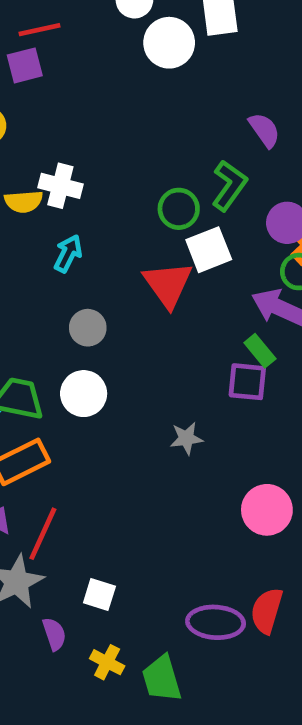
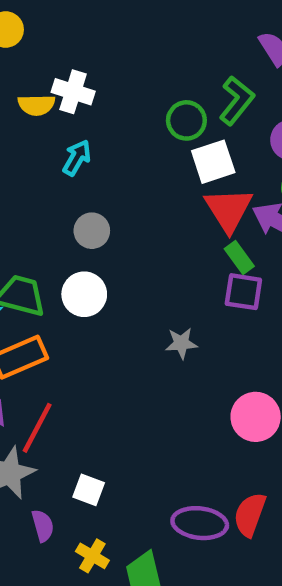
red triangle: (168, 284) -> (229, 210), moved
green rectangle: (260, 351) -> (239, 257), moved

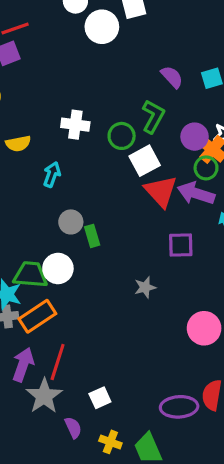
white cross: (73, 92) -> (75, 125), moved
green rectangle: (239, 257) -> (92, 236), moved, turned 30
white circle: (84, 294) -> (58, 268), moved
white square: (89, 490) -> (100, 398), turned -35

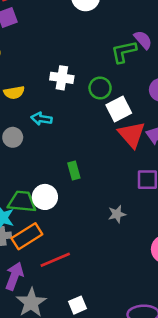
green L-shape: (153, 116) -> (124, 52), moved, turned -132
cyan arrow: (52, 174) -> (42, 119), turned -102
gray circle: (71, 222) -> (13, 137), moved
red line: (58, 362) -> (55, 260), moved, turned 48

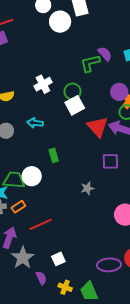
white cross: (62, 78) -> (43, 84), turned -36
white square: (119, 109) -> (75, 105), moved
cyan arrow: (42, 119) -> (35, 123), moved
orange rectangle: (27, 236) -> (18, 207), size x0.6

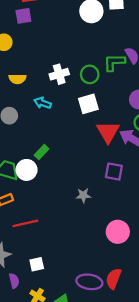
green circle: (73, 91) -> (90, 74), moved
cyan arrow: (35, 123) -> (43, 103), moved
green rectangle: (54, 155) -> (42, 152), moved, turned 48

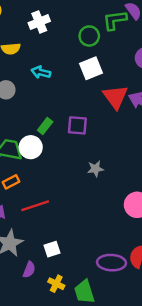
white cross: (59, 74) -> (39, 22), moved
purple square: (114, 172) -> (77, 125), moved
purple semicircle: (14, 281) -> (29, 270), turned 40

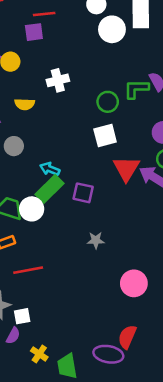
cyan arrow: (41, 72) -> (50, 169), moved
green rectangle: (45, 126) -> (49, 189), size x1.6
white square: (52, 249) -> (22, 316), moved
purple ellipse: (111, 263) -> (108, 354), moved

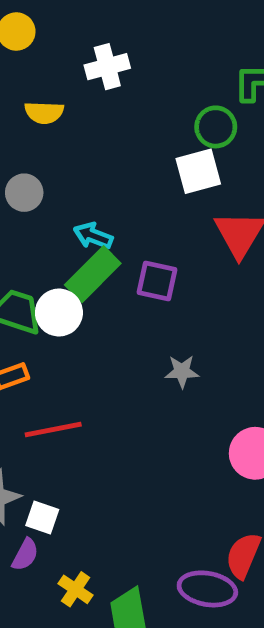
green circle: (108, 102) -> (216, 127), moved
white square: (22, 316) -> (42, 517), turned 30

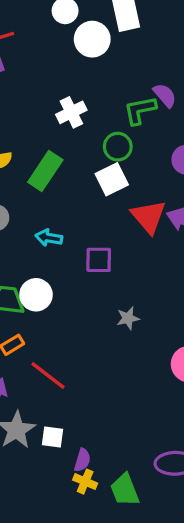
white cross: (107, 67) -> (71, 112), moved
green rectangle: (93, 274) -> (45, 171), moved
red line: (53, 430) -> (48, 375), turned 60
purple semicircle: (25, 555) -> (82, 460), moved

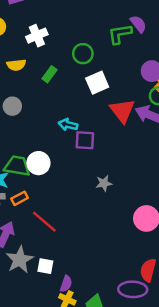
white cross: (71, 112) -> (37, 36), moved
green circle: (118, 147) -> (83, 54), moved
green rectangle: (45, 171) -> (50, 74), size x0.6
cyan arrow: (49, 238) -> (68, 125), moved

